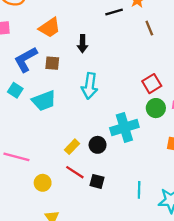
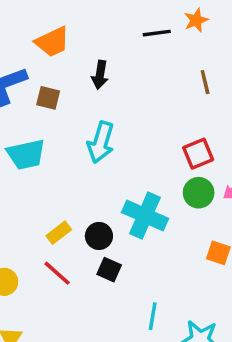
brown line: (149, 28) -> (205, 82), moved
cyan cross: (124, 128) -> (145, 215), turned 32
black square: (97, 181) -> (109, 270), moved

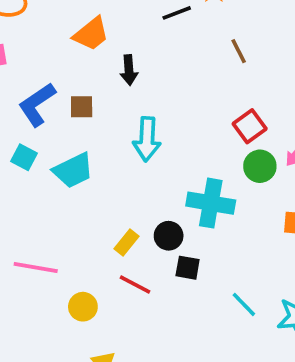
orange trapezoid: (52, 42) -> (91, 34), moved
cyan line: (153, 316) -> (244, 304), turned -40

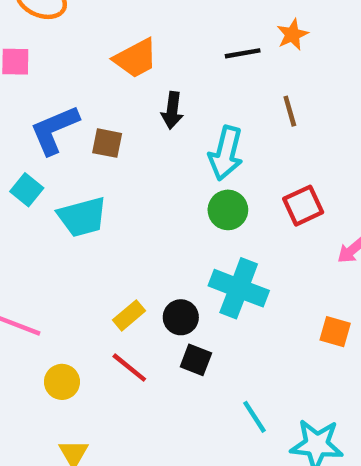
brown line: (239, 51) -> (290, 111), moved
cyan arrow: (147, 139) -> (226, 153), moved
green circle: (260, 166) -> (228, 210), moved

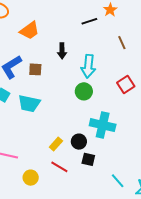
orange trapezoid: (136, 58) -> (30, 31), moved
brown line: (290, 111) -> (122, 43), moved
green circle: (228, 210) -> (84, 91), moved
cyan trapezoid: (82, 217) -> (29, 104), turned 35

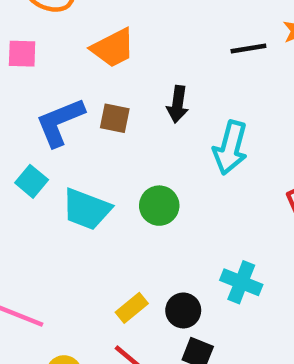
brown square: (35, 69) -> (115, 118), moved
green circle: (84, 91) -> (159, 206), moved
cyan cross: (103, 125) -> (241, 282), size x0.7

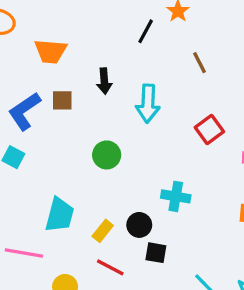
orange trapezoid: (113, 48) -> (51, 51), turned 44
black line: (248, 49) -> (146, 31), turned -40
cyan trapezoid: (86, 209) -> (60, 215), moved, turned -84

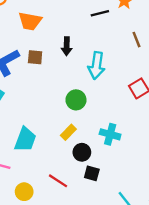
black line: (146, 31) -> (100, 13), turned 42
green circle: (107, 155) -> (76, 100), moved
yellow rectangle: (103, 231) -> (68, 132), moved

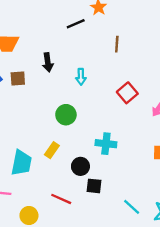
brown line: (136, 40) -> (117, 44), turned 35
cyan arrow: (96, 65) -> (81, 77), size x0.6
yellow rectangle: (68, 132) -> (52, 150), moved

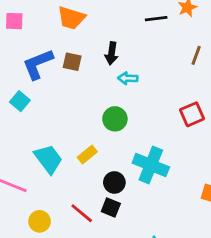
cyan arrow: (81, 77) -> (128, 78), moved, turned 77
cyan cross: (106, 144) -> (151, 165), size x1.4
cyan trapezoid: (21, 163) -> (48, 159), turned -64
black square: (94, 186) -> (111, 207), moved

